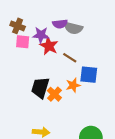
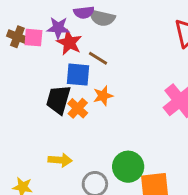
brown cross: (18, 26) -> (17, 37), moved
blue square: (89, 75) -> (78, 75), moved

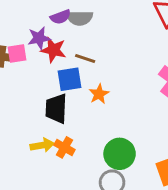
orange cross: (78, 108) -> (64, 147), moved
yellow arrow: (60, 160) -> (42, 145), moved
green circle: (128, 167) -> (120, 154), moved

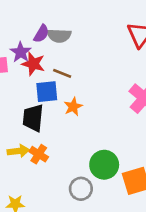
purple semicircle: (60, 17) -> (41, 34), turned -42
purple star: (39, 38) -> (21, 52), turned -30
green circle: (120, 154) -> (104, 165), moved

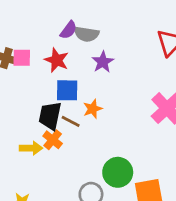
purple star: (21, 52) -> (103, 62), moved
brown line: (62, 73) -> (71, 121), moved
orange cross: (39, 154) -> (53, 140), moved

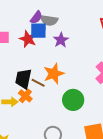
blue square: (67, 90) -> (38, 31), moved
orange star: (93, 109) -> (54, 74), size x1.5
green circle: (118, 172) -> (73, 100), moved

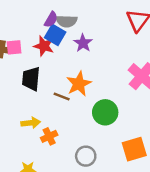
blue square: (38, 31) -> (55, 35), turned 36
black trapezoid: (23, 79) -> (31, 79), moved
orange cross: (25, 96) -> (49, 136), moved, turned 32

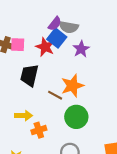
green circle: (105, 112) -> (76, 117), moved

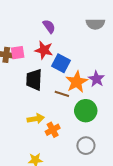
purple semicircle: (55, 24) -> (49, 26), turned -64
gray semicircle: (69, 27) -> (95, 24), moved
blue square: (57, 38) -> (61, 63), moved
purple star: (81, 49) -> (96, 79), moved

